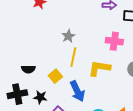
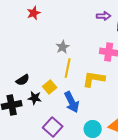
black semicircle: (28, 69) -> (23, 80), turned -32
black star: (40, 97) -> (35, 98), moved

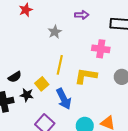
purple arrow: (104, 16) -> (82, 15), moved
gray star: (63, 47) -> (55, 32), moved

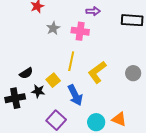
gray star: (55, 32) -> (53, 28), moved
pink cross: (101, 49) -> (80, 31), moved
yellow L-shape: (86, 76) -> (97, 72), turned -45

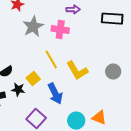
gray star: (53, 28) -> (33, 27), size x1.5
yellow line: (71, 61) -> (51, 60), turned -42
yellow L-shape: (97, 72) -> (77, 71), turned -85

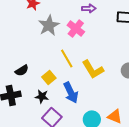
pink cross: (60, 30) -> (76, 28), turned 30
black star: (18, 90) -> (42, 96), moved

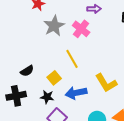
yellow L-shape: (93, 69) -> (106, 83), moved
blue arrow: (71, 92) -> (76, 93), turned 105

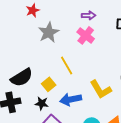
pink cross: (81, 29) -> (86, 35), moved
black semicircle: (27, 71) -> (22, 77), size x1.6

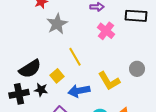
pink cross: (86, 35) -> (106, 31), moved
black star: (42, 103) -> (41, 90), moved

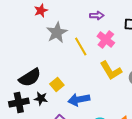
yellow line: (75, 57) -> (81, 47), moved
yellow L-shape: (109, 81) -> (111, 71), moved

